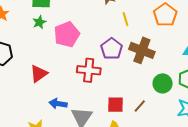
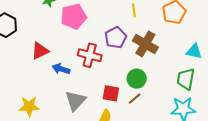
green circle: (163, 83) -> (137, 79), moved
blue arrow: (58, 104) -> (61, 69), moved

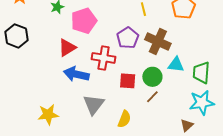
red triangle: (40, 51) -> (67, 48), moved
cyan triangle: (194, 51) -> (176, 65), moved
blue arrow: (61, 69) -> (76, 74), size x1.4
red square: (111, 93) -> (128, 81), moved

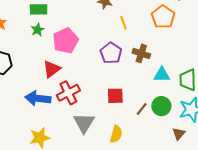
brown cross: (158, 41) -> (141, 53), size x0.7
red cross: (104, 58) -> (68, 93), moved, turned -30
blue arrow: (76, 74) -> (38, 98), moved
green circle: (152, 77) -> (161, 106), moved

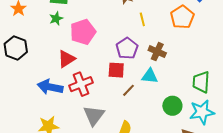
cyan triangle: (162, 75) -> (150, 76), moved
red square: (115, 96) -> (116, 70), moved
brown line: (142, 109) -> (128, 90), moved

